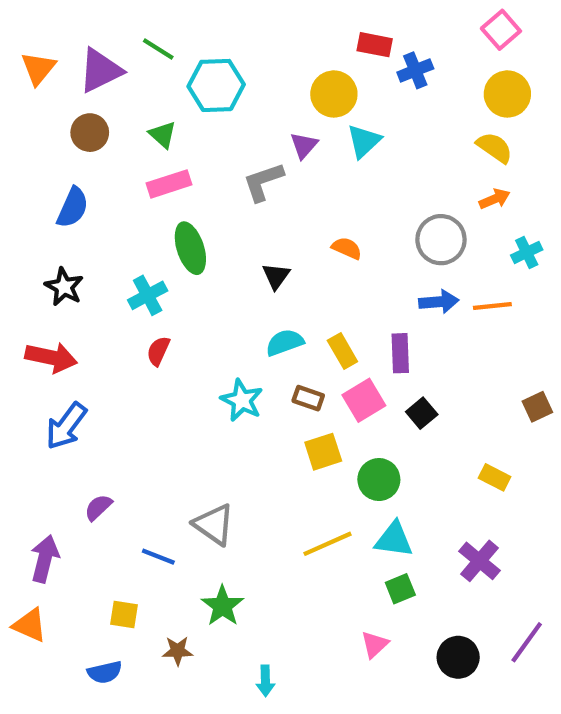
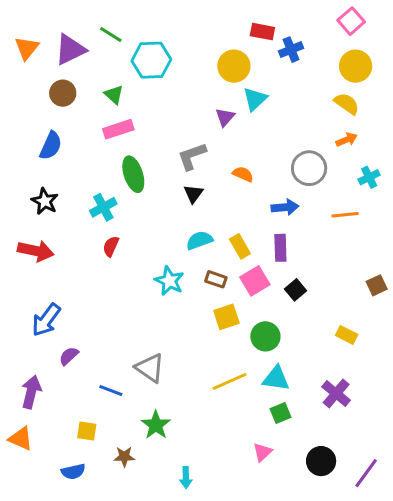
purple triangle: (304, 145) -> (225, 117), moved
gray L-shape: (263, 182) -> (192, 156), moved
blue arrow: (439, 302) -> (285, 207), moved
blue arrow: (66, 426) -> (46, 320), moved
purple line: (527, 642) -> (366, 473), moved

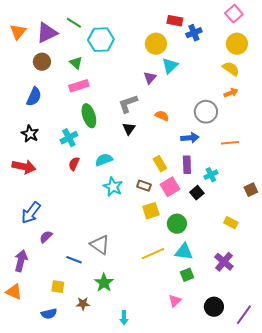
cyan cross: (369, 177) -> (211, 175), moved
cyan semicircle: (199, 240) -> (104, 160), moved

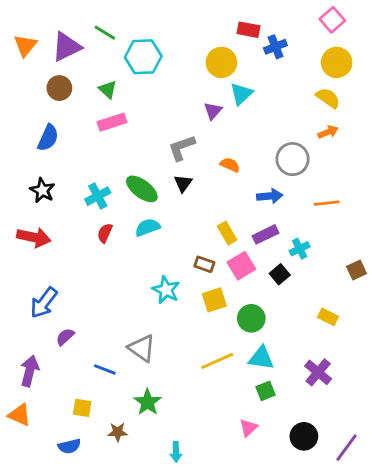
green ellipse: (89, 116) -> (142, 189), moved, turned -35
purple rectangle: (187, 165) -> (266, 234), turned 66
cyan star: (113, 187) -> (166, 290), moved

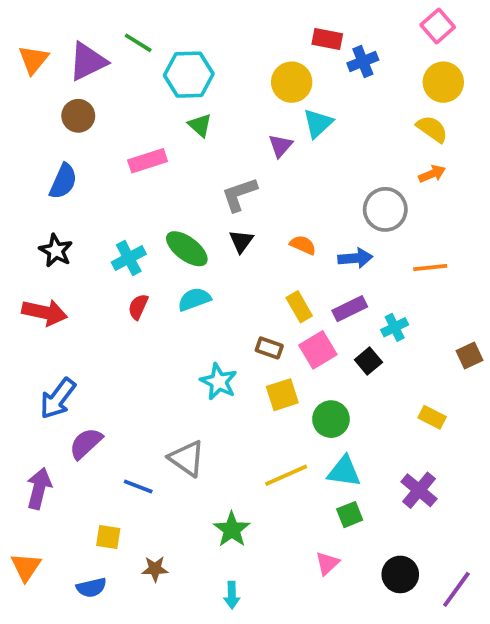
green triangle: (108, 89) -> (200, 125), moved
orange semicircle: (230, 165) -> (303, 245), moved
purple semicircle: (65, 337) -> (86, 443), size x1.4
green star: (148, 402) -> (232, 530), moved
orange triangle: (20, 415) -> (26, 567), moved, turned 40

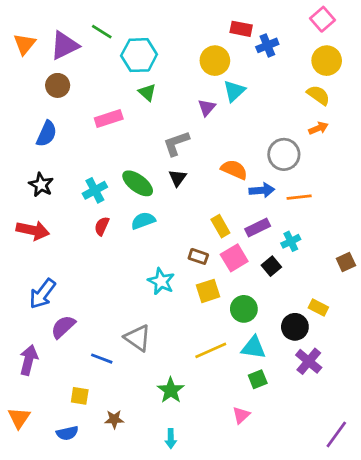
orange semicircle: (303, 245) -> (234, 170), moved, size x1.4
orange line: (430, 267) -> (299, 197), moved
black circle: (400, 574) -> (295, 327), moved

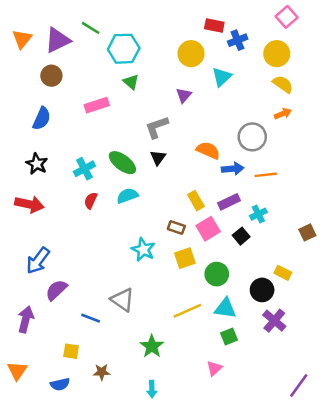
yellow circle: (327, 61) -> (277, 54), moved
cyan triangle: (234, 91) -> (222, 77), moved

